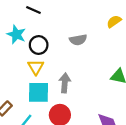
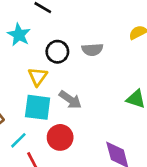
black circle: (39, 45) -> (57, 52), moved
gray arrow: (65, 83) -> (70, 100), turned 114

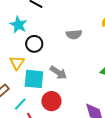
black circle: (57, 52) -> (34, 44), moved
yellow triangle: (38, 77) -> (17, 63), moved

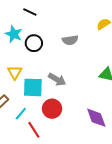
black circle: (34, 44) -> (34, 43), moved

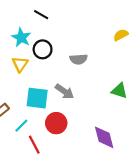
gray semicircle: (70, 40) -> (79, 59), moved
yellow triangle: (15, 72) -> (20, 64), moved

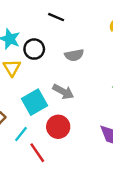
black line: (41, 15) -> (56, 17), moved
cyan square: (37, 98) -> (35, 102), turned -30

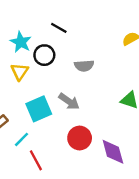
black line: (56, 17) -> (59, 28), moved
red circle: (58, 127) -> (80, 138), moved

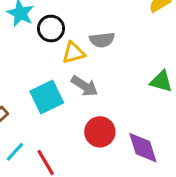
yellow triangle: (20, 72) -> (73, 53), moved, turned 42
cyan line: (22, 139) -> (15, 152), moved

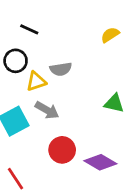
purple diamond: (143, 148) -> (100, 162), turned -40

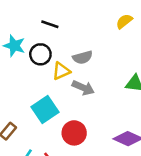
gray arrow: (47, 110) -> (83, 88), moved
red circle: (62, 150) -> (74, 133), moved

